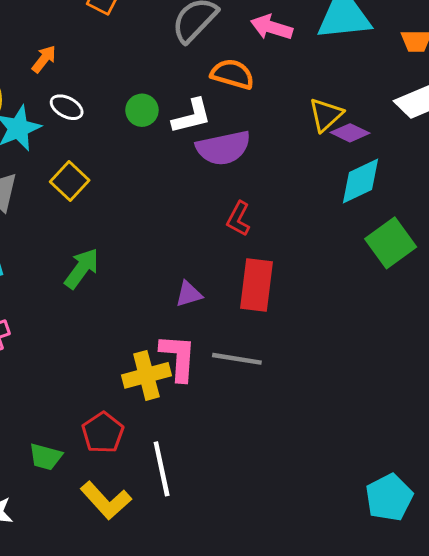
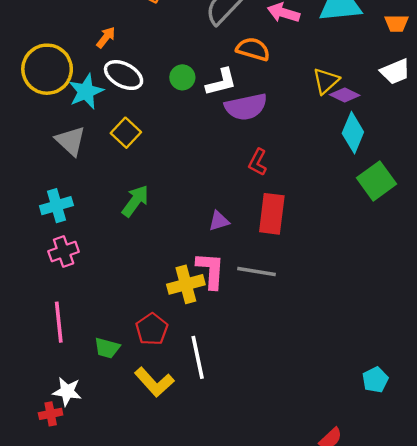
white ellipse: (67, 107) -> (124, 75), size x1.5
cyan diamond: (360, 181) -> (353, 133), turned -42
cyan pentagon: (389, 497) -> (375, 380), size x0.7

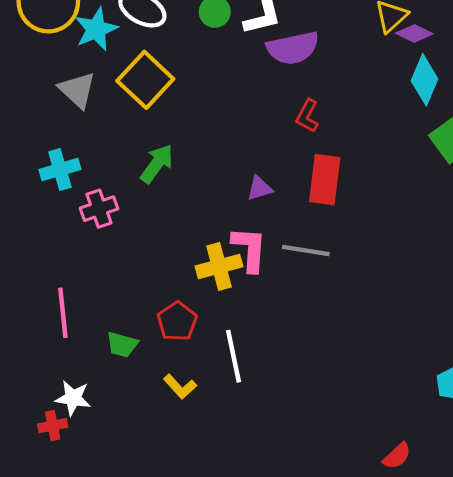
yellow square: (126, 133) -> (145, 80), size x1.5
pink cross: (64, 252) -> (99, 209), moved
yellow L-shape: (154, 382) -> (180, 387), size x0.7

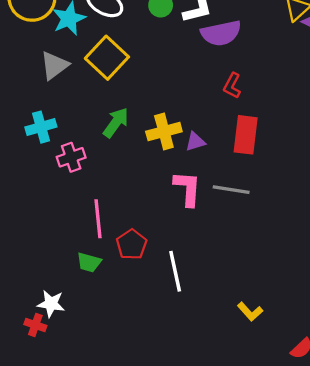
gray triangle: (77, 90) -> (54, 66), turned 40
yellow cross: (219, 266) -> (164, 131), moved
pink line: (63, 313) -> (98, 219), moved
yellow L-shape: (180, 387) -> (250, 312), moved
red cross: (53, 426) -> (35, 325), turned 30

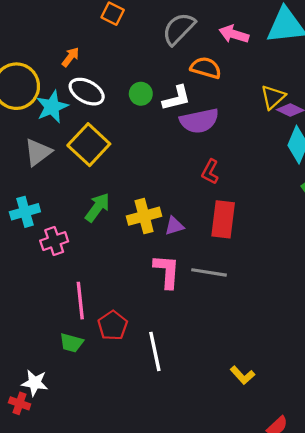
yellow L-shape: (250, 312) -> (243, 375), moved

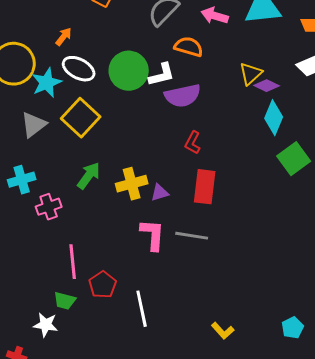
green circle: (141, 94) -> (129, 71), size x1.8
white star: (35, 383) -> (46, 325), moved

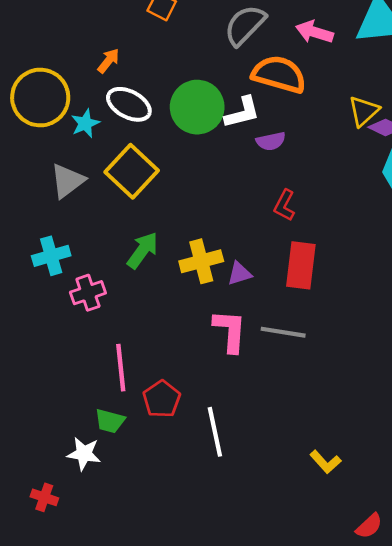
orange semicircle: (189, 47) -> (279, 74), size x1.4
cyan star: (47, 83) -> (85, 123), size x0.7
purple semicircle: (183, 96) -> (271, 141), size x0.6

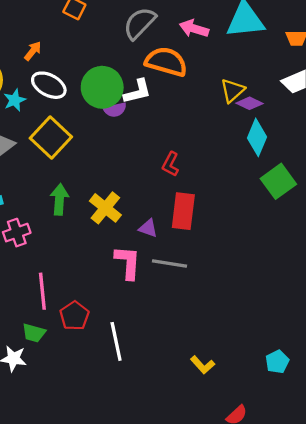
purple semicircle: (271, 141) -> (115, 110), moved
green arrow: (143, 250) -> (59, 199), turned -32
yellow cross: (201, 261) -> (105, 208), turned -36
purple triangle: (239, 274) -> (148, 228), moved, turned 36

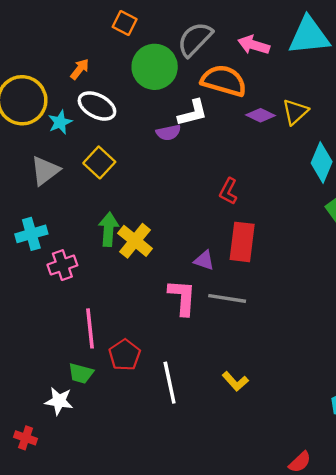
green circle: (102, 87) -> (155, 67), moved
purple diamond: (250, 103) -> (261, 115), moved
yellow square: (51, 137) -> (99, 162), size x0.7
yellow cross: (105, 208) -> (135, 241), moved
yellow L-shape: (203, 365) -> (235, 381), moved

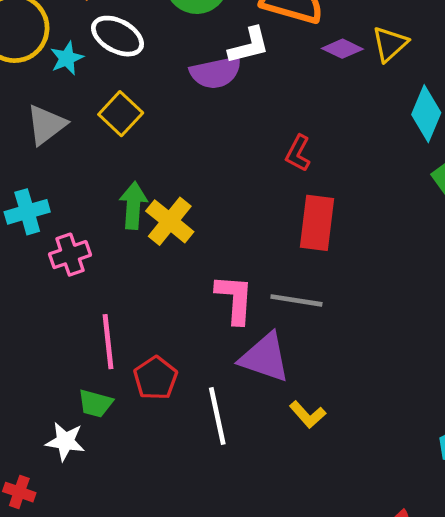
purple semicircle: (168, 133) -> (216, 72), size x1.5
purple triangle: (204, 260) -> (265, 357), moved, size x1.8

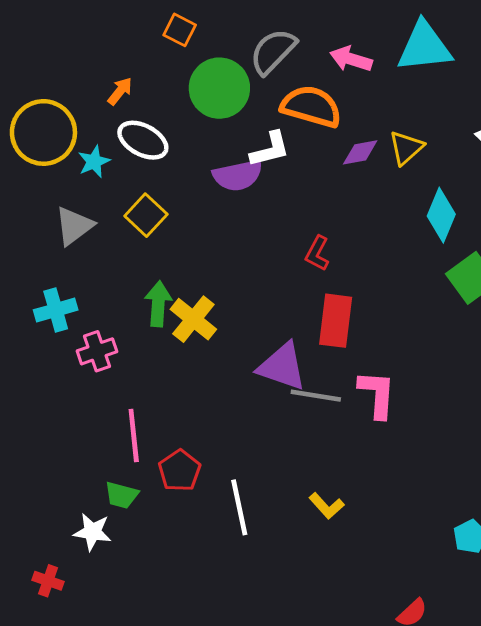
purple diamond: (342, 49) -> (360, 152), turned -36
pink L-shape: (235, 299) -> (377, 394), moved
purple triangle: (265, 357) -> (282, 367), moved

